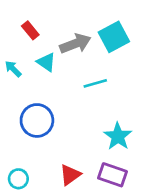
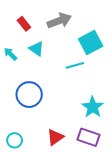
cyan square: (114, 37) -> (91, 42), moved
gray arrow: (75, 44) -> (59, 21), moved

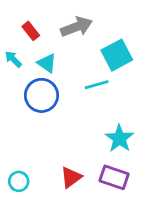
cyan arrow: (10, 54) -> (13, 59), moved
blue circle: (29, 95) -> (42, 95), moved

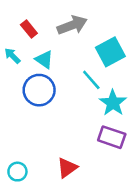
cyan line: (97, 85) -> (91, 80), turned 65
cyan star: (119, 138) -> (113, 103), moved
purple rectangle: (114, 177) -> (112, 137), moved

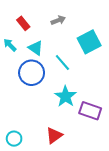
gray arrow: (72, 25) -> (58, 20), size x0.6
cyan line: (91, 80) -> (62, 62), moved
cyan star: (113, 103) -> (65, 96), moved

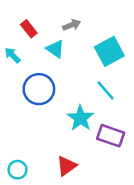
cyan triangle: (36, 48) -> (55, 49), moved
cyan line: (62, 62) -> (106, 90), moved

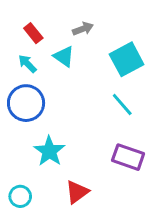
cyan arrow: (12, 55) -> (27, 64), moved
blue circle: (39, 89) -> (26, 103), moved
cyan star: (80, 118) -> (49, 151), moved

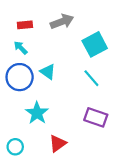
gray arrow: (83, 29) -> (62, 22), size x1.5
red rectangle: (33, 33) -> (25, 25), turned -56
cyan triangle: (64, 56) -> (48, 72), moved

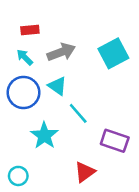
gray arrow: (62, 22) -> (61, 52), moved
cyan line: (91, 78) -> (78, 113), moved
red triangle: (58, 143) -> (85, 172), moved

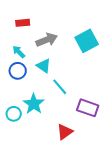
cyan arrow: (25, 57) -> (19, 52), moved
blue circle: (23, 93) -> (18, 71), size x0.7
cyan circle: (18, 176) -> (14, 114), moved

